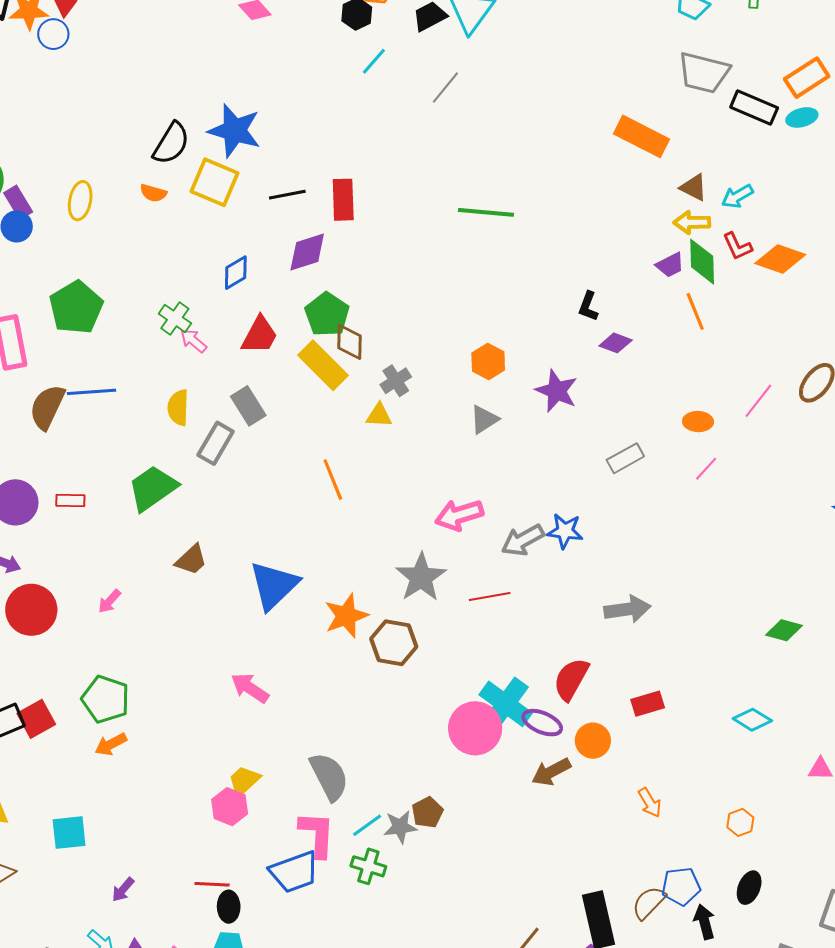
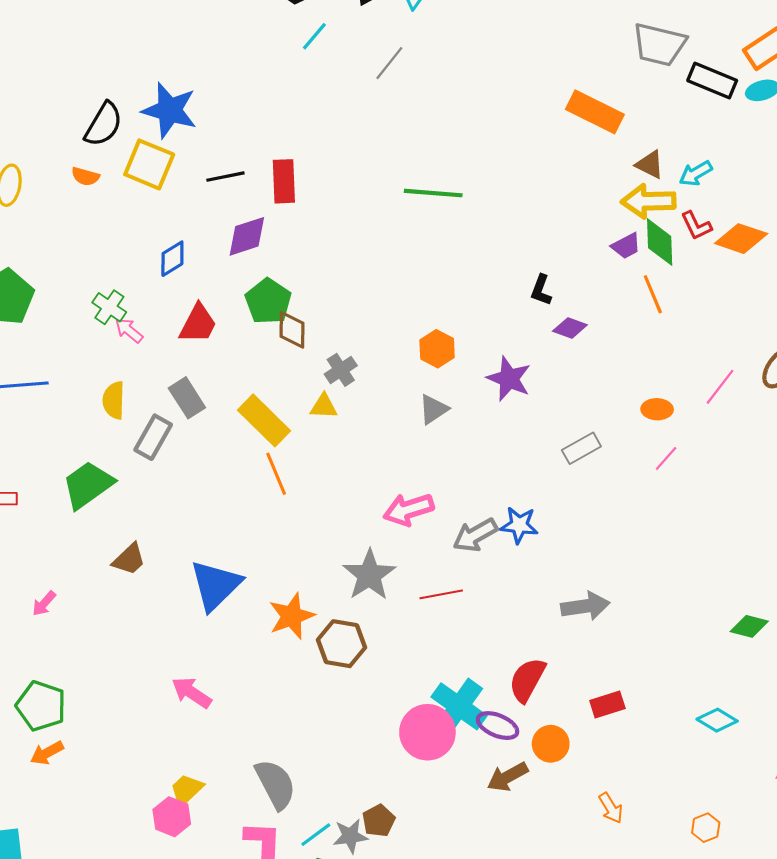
yellow arrow: (692, 222) -> (648, 201), size x1.4
yellow rectangle: (323, 365) -> (264, 420), moved

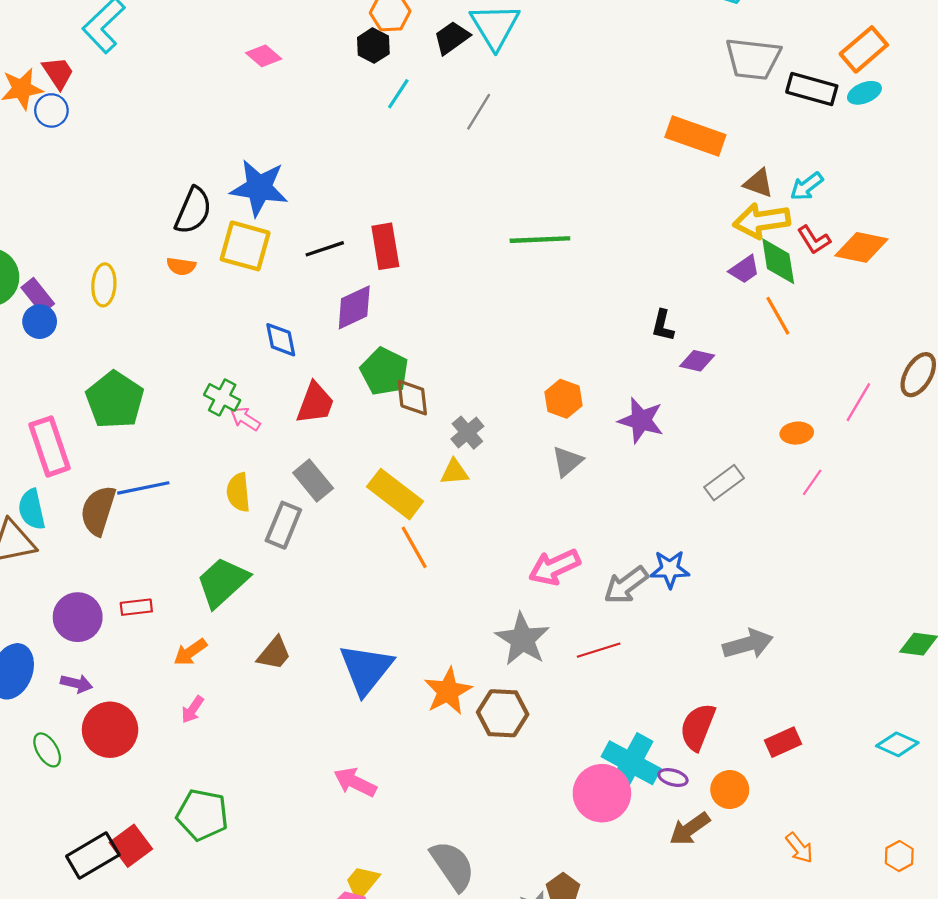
blue diamond: (172, 259) -> (281, 340), turned -63
purple ellipse: (498, 726) -> (673, 778), size x0.7
orange arrow: (47, 753) -> (190, 652), moved

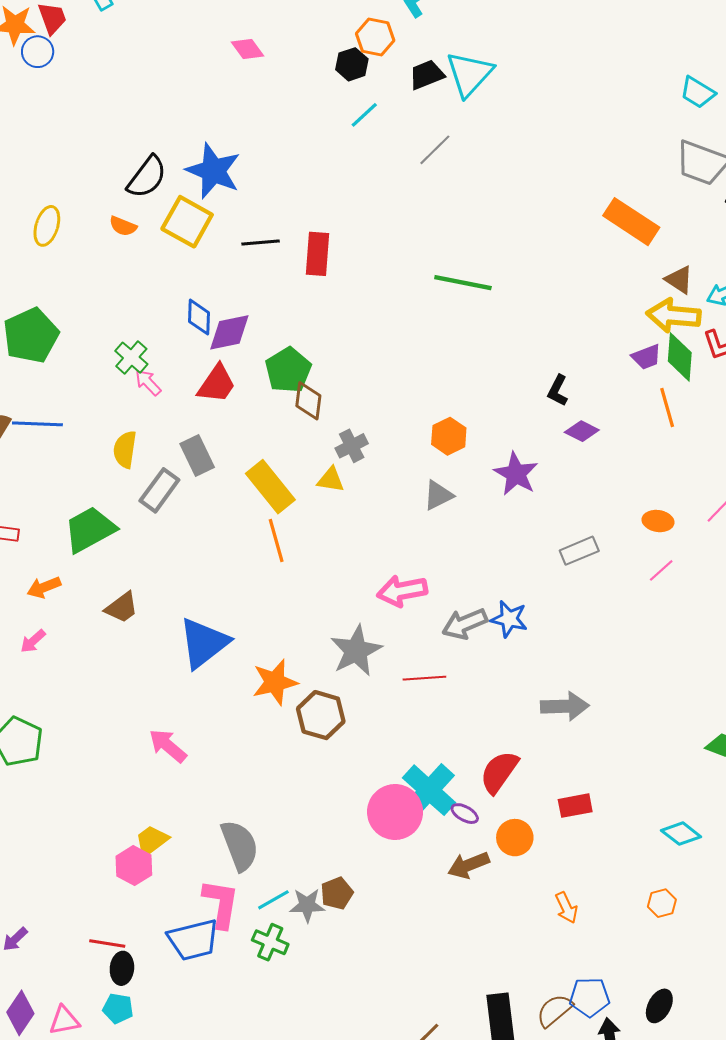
purple diamond: (354, 307) -> (229, 332), moved
orange hexagon: (899, 856) -> (662, 903), moved

